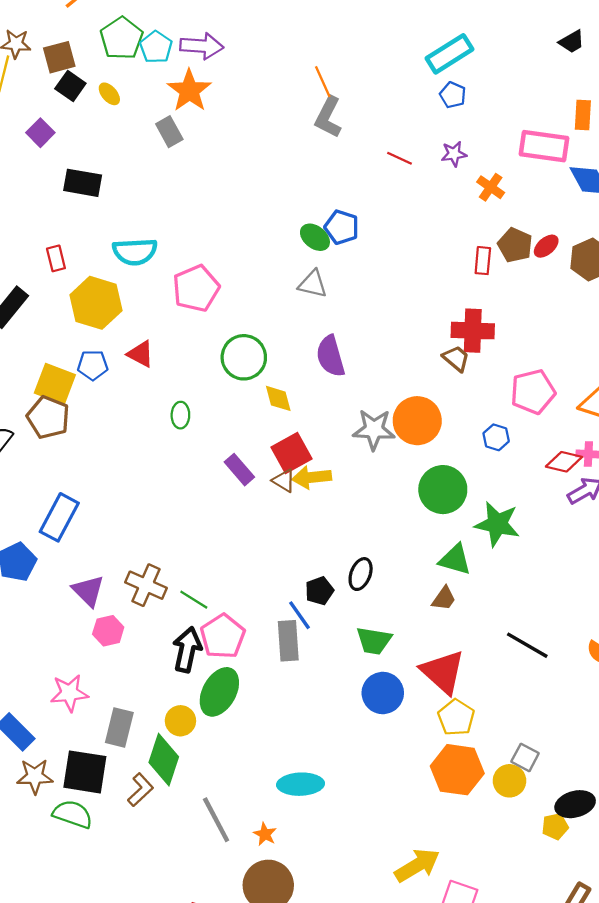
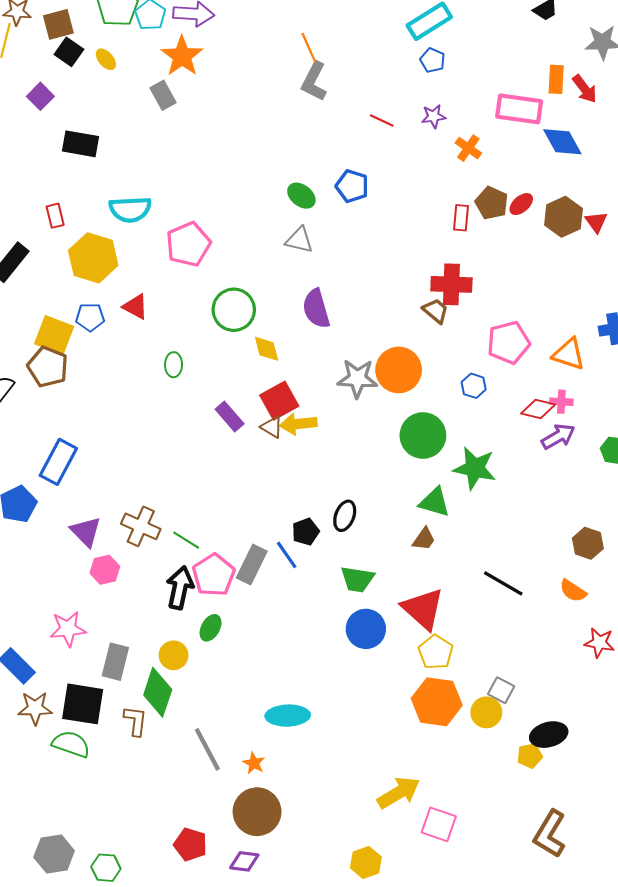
blue pentagon: (342, 227) -> (352, 186), moved
gray rectangle: (288, 641) -> (252, 564), moved, turned 30
green ellipse: (219, 692) -> (211, 628), size x0.6
brown L-shape: (140, 790) -> (135, 721), turned -40

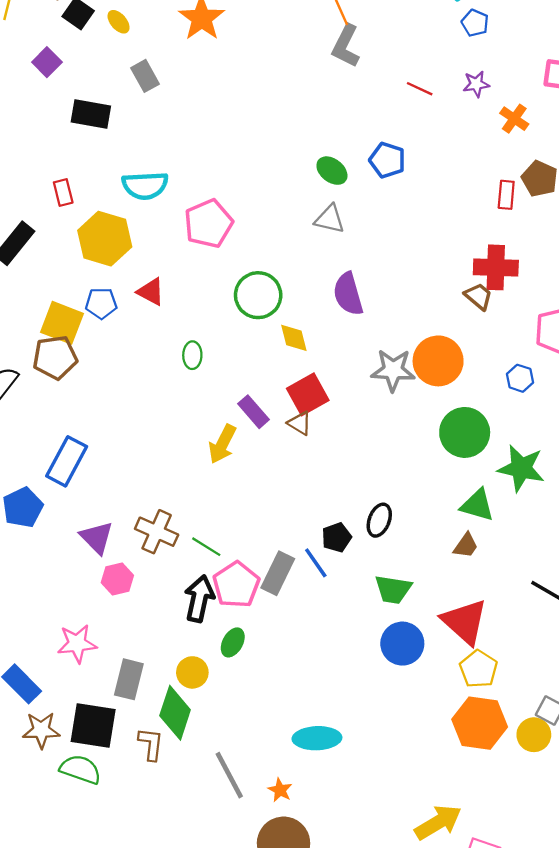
gray rectangle: (163, 95) -> (145, 76), moved
brown pentagon: (48, 367) -> (55, 357), turned -30
yellow arrow: (298, 424) -> (222, 444), moved, turned -57

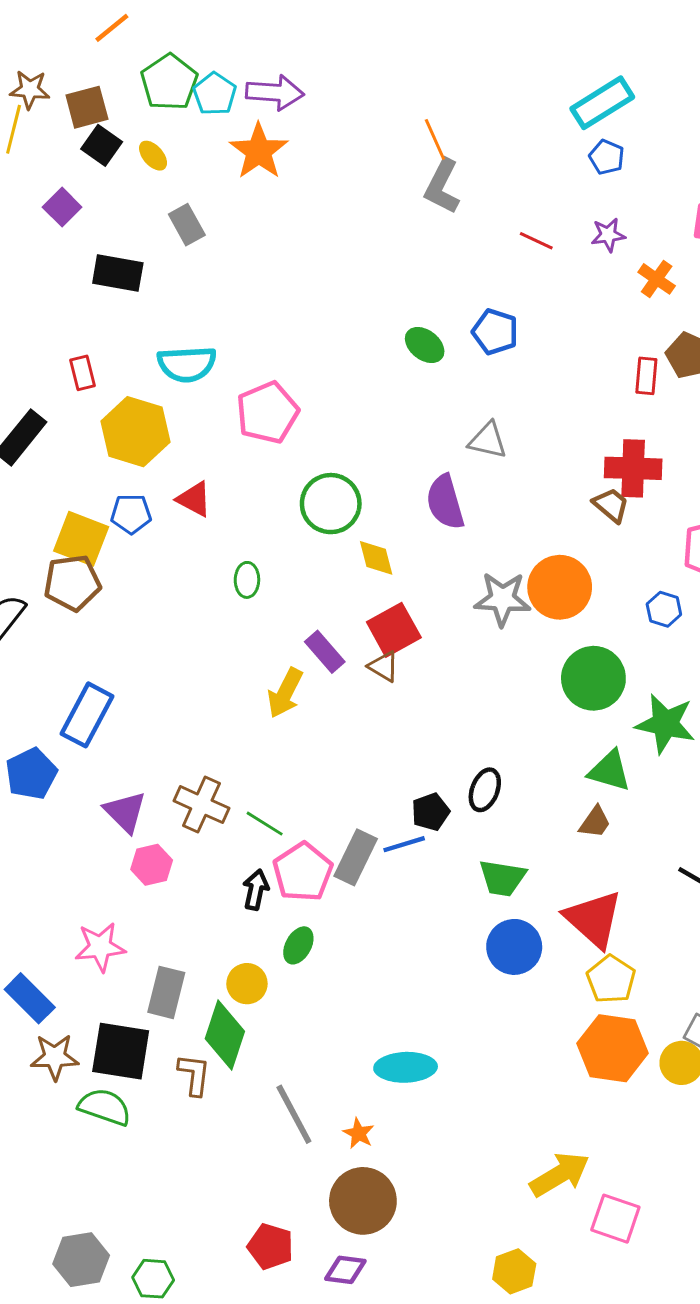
gray triangle: (330, 219) -> (488, 440), moved
blue line: (316, 563) -> (404, 844), turned -72
black arrow: (199, 599) -> (256, 890), size x0.7

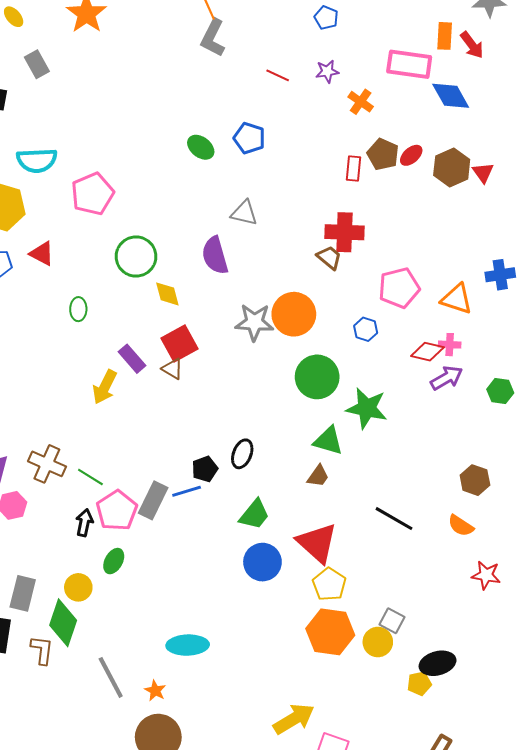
green trapezoid: (502, 878) -> (254, 515), turned -60

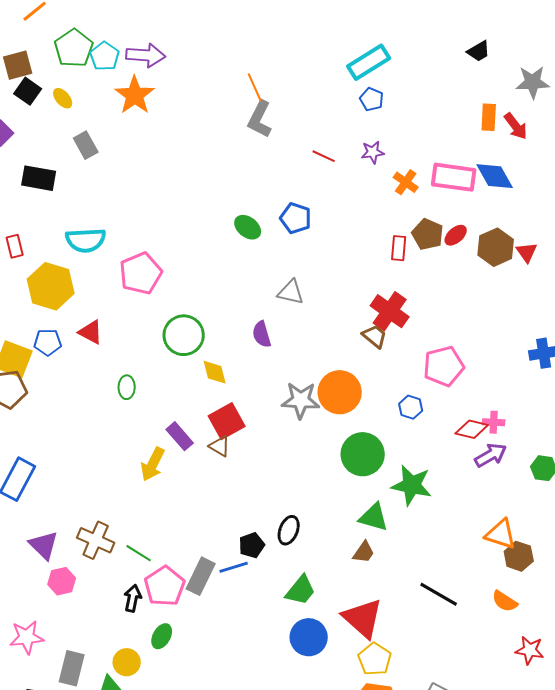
pink rectangle: (409, 64) -> (454, 177), moved
red cross: (344, 232) -> (390, 311), turned 33
purple semicircle: (215, 255) -> (262, 334), size x0.7
orange triangle: (457, 299) -> (501, 534), moved

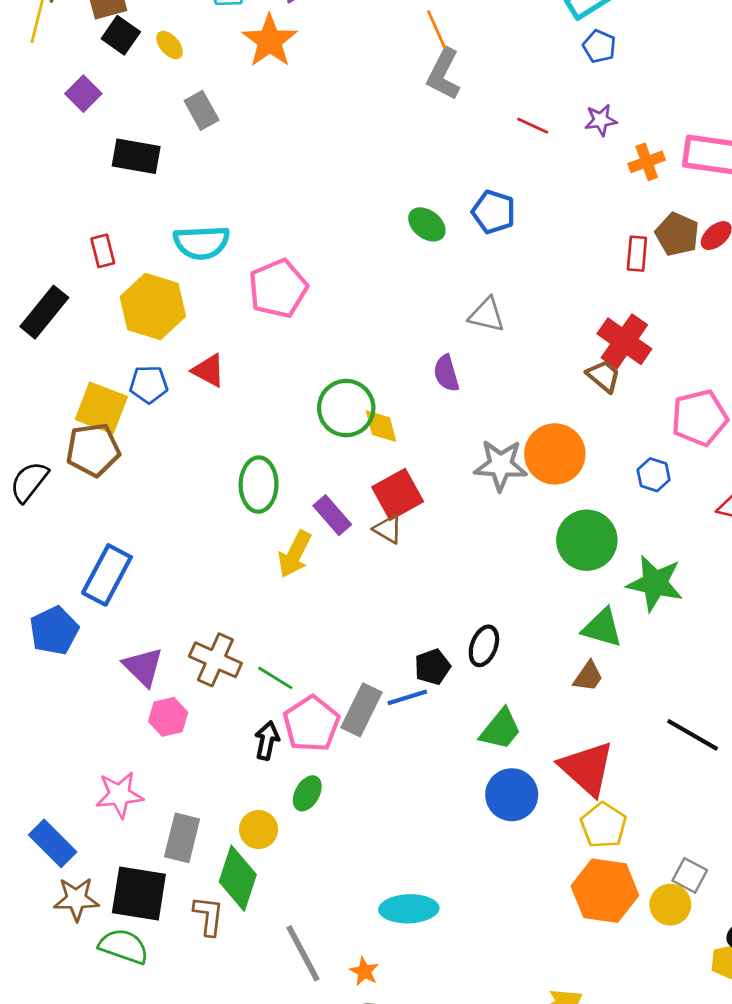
orange cross: (406, 182) -> (647, 162), turned 35
green circle: (184, 335) -> (346, 408), moved
green ellipse: (127, 387) -> (259, 485), moved, size x1.6

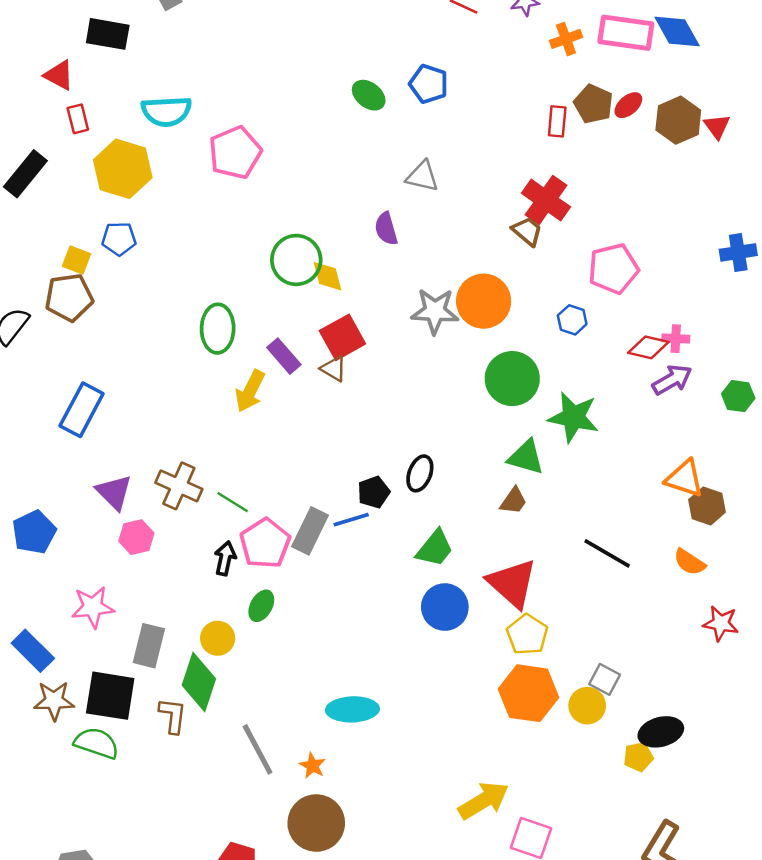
red triangle: (208, 370) -> (59, 75), moved
yellow square: (101, 408) -> (77, 260), size x0.6
blue pentagon: (54, 631) -> (34, 532), moved

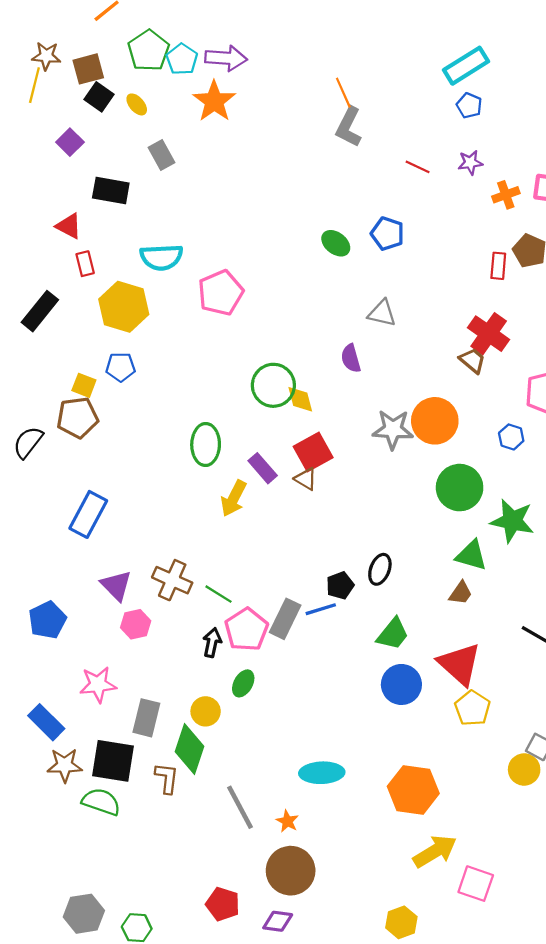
orange hexagon: (528, 693) -> (413, 790), moved

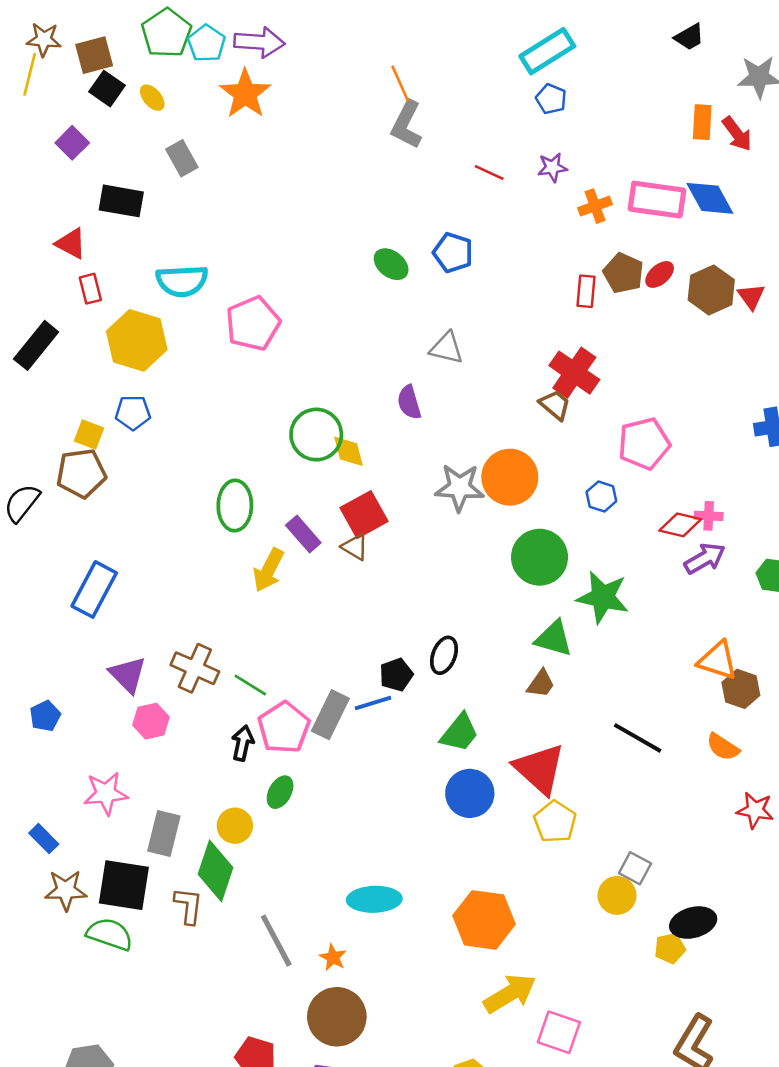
blue pentagon: (47, 620) -> (45, 716), size x0.7
blue rectangle: (46, 722) -> (44, 839), size x0.7

